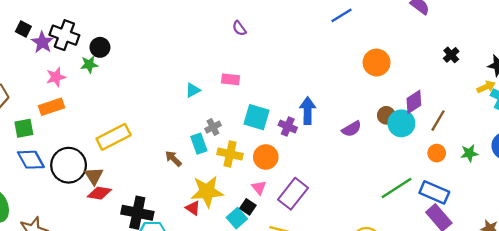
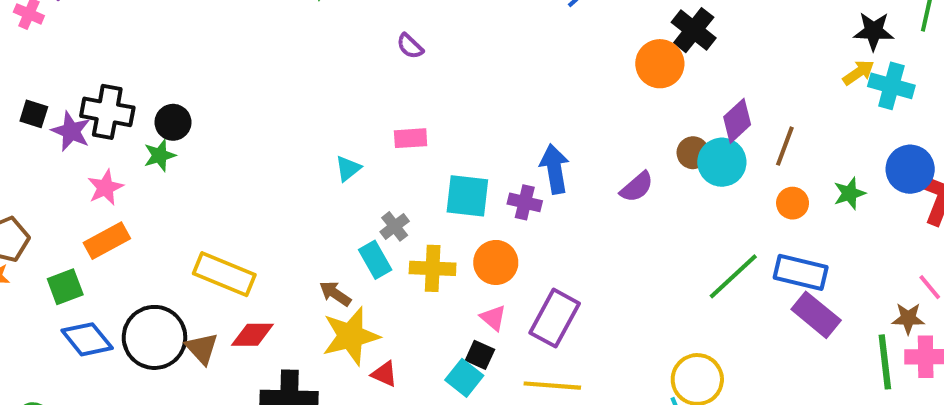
black cross: (451, 55) -> (694, 30), moved, size x1.5
yellow rectangle: (114, 137) -> (224, 274), turned 60
yellow star: (207, 191) -> (351, 336), moved
red diamond: (99, 193) -> (253, 335), moved

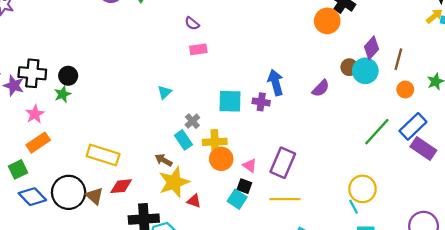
pink rectangle: (411, 138) -> (198, 49), moved
orange circle: (496, 262) -> (221, 159), moved
blue rectangle: (801, 272) -> (413, 126), turned -52

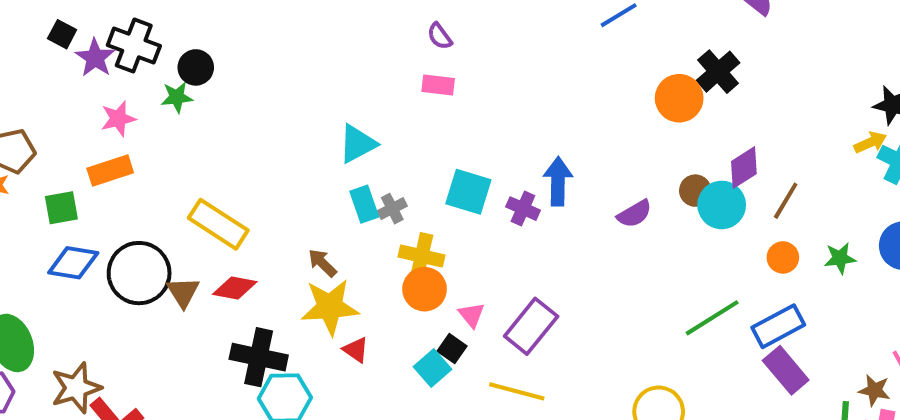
cyan triangle: (165, 92) -> (357, 144), size x1.5
cyan rectangle: (183, 140) -> (364, 204), moved
blue diamond: (32, 197) -> (73, 263), turned -52

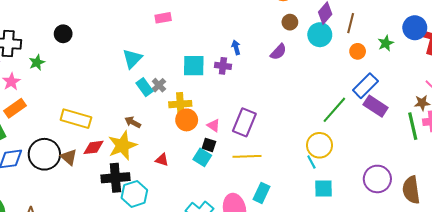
black circle: (196, 67) -> (63, 34), moved
blue arrow: (558, 181) -> (236, 47), size x0.6
brown circle: (695, 191) -> (290, 22), moved
yellow star: (330, 307) -> (122, 145), moved
green line: (712, 318) -> (334, 110), moved

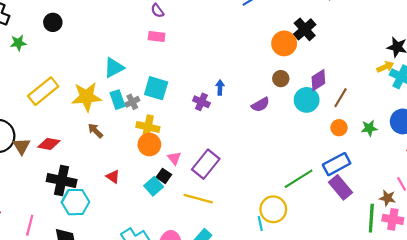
cyan square: (194, 66) -> (156, 88), moved
yellow rectangle: (76, 119) -> (43, 91), moved, turned -72
yellow star: (122, 145) -> (87, 97), moved

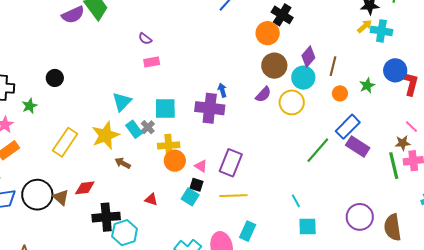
brown circle: (281, 79) -> (274, 66), size x1.6
purple cross: (201, 102) -> (210, 108), size x1.8
yellow circle: (273, 209) -> (292, 102), moved

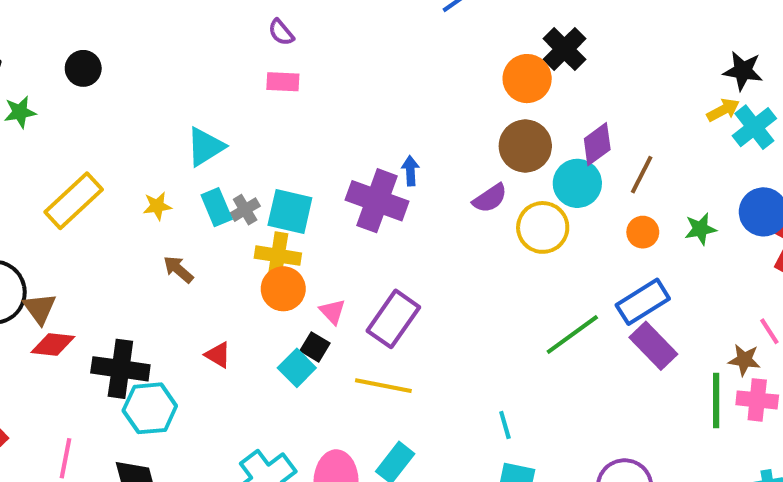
cyan cross: (381, 31) -> (754, 127), turned 30
cyan square: (165, 109) -> (290, 211), moved
yellow star: (106, 135) -> (157, 206), size x0.5
red diamond: (85, 188) -> (53, 344), moved

